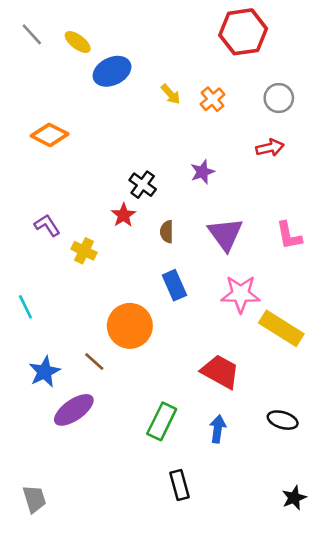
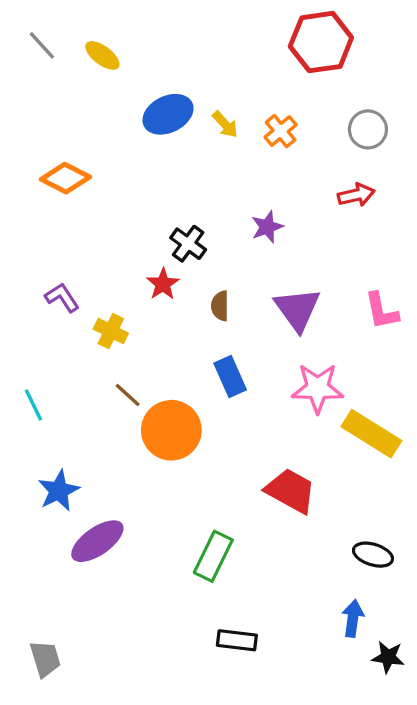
blue ellipse: (112, 71) -> (168, 114), moved
brown line: (94, 362) -> (128, 395), moved
blue arrow: (218, 429) -> (353, 618), moved
black rectangle: (179, 485) -> (237, 640), turned -68
black star: (294, 498) -> (388, 657), turned 30

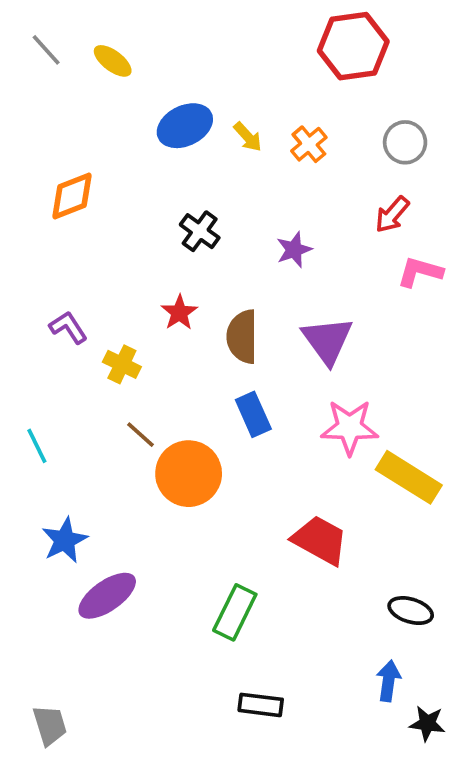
orange diamond: (65, 178) -> (72, 196), turned -48
red arrow: (356, 195) -> (392, 215), turned 144
black cross: (188, 244) -> (200, 231), moved
brown semicircle: (220, 306) -> (242, 337), size x1.6
pink L-shape: (381, 311) -> (420, 272), moved, turned 117

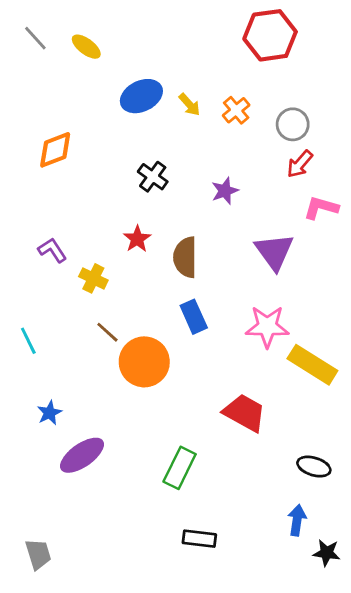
gray circle: (405, 142) -> (293, 124), moved
purple triangle: (327, 340) -> (274, 252), moved
blue star: (65, 540) -> (49, 413), size x0.7

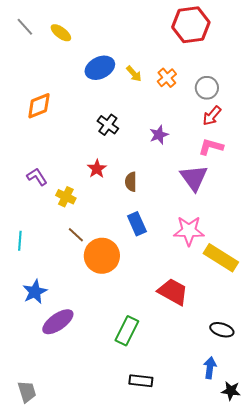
pink L-shape: (321, 208) -> (211, 147), moved
brown semicircle: (185, 257) -> (131, 182), size x0.7
cyan line: (28, 341) -> (20, 241), turned 30
blue star: (49, 413) -> (35, 292), size x1.4

